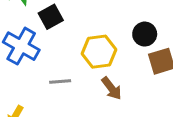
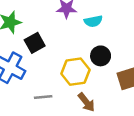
black circle: (145, 34) -> (101, 56), moved

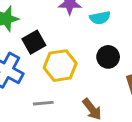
yellow hexagon: (75, 72) -> (60, 66), moved

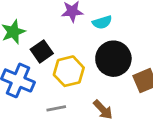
black circle: (108, 57) -> (113, 59), size x1.6

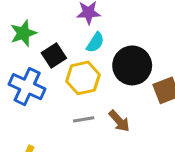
cyan semicircle: (102, 22) -> (95, 42), moved, turned -42
gray line: (56, 108) -> (84, 119), moved

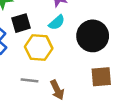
black circle: (132, 65) -> (93, 36), moved

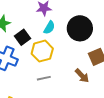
brown arrow: (57, 90) -> (82, 76), moved

